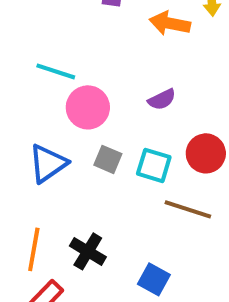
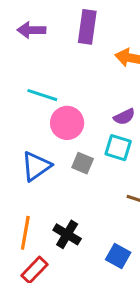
cyan square: (154, 165) -> (118, 148), moved

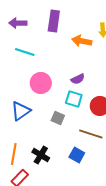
cyan line: (42, 95) -> (25, 52), moved
gray square: (83, 163) -> (58, 118), moved
blue square: (118, 256) -> (77, 155), moved

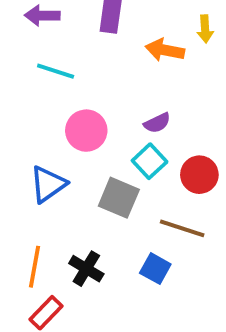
cyan square: (74, 99) -> (150, 161), turned 30
gray square: (58, 118) -> (119, 198), size x1.5

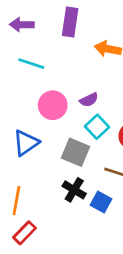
purple semicircle: (157, 123) -> (89, 100), moved
black cross: (86, 269) -> (74, 190), moved

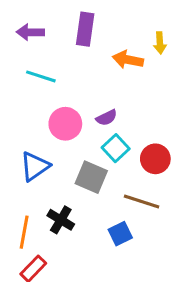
black cross: (74, 190) -> (61, 220), moved
blue square: (101, 202) -> (120, 234), turned 35

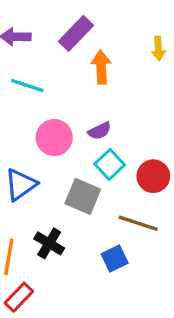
purple rectangle: (85, 29) -> (76, 33), turned 36
orange arrow: (128, 60) -> (101, 67), moved, turned 76

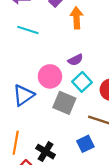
pink circle: (54, 138) -> (50, 76), moved
black cross: (49, 243) -> (46, 152), moved

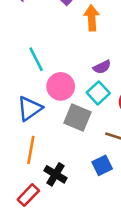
cyan line: (28, 30) -> (36, 59), moved, turned 45
purple semicircle: (75, 60) -> (102, 67), moved
orange line: (16, 143) -> (31, 150), moved

